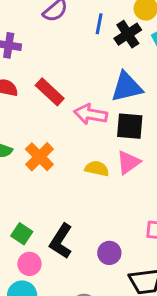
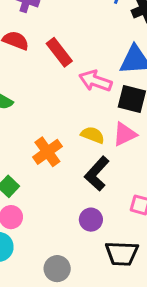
orange cross: (39, 157) -> (47, 152), moved
black L-shape: (61, 241) -> (97, 174), moved

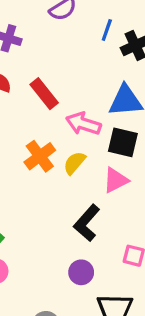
yellow semicircle: (93, 135) -> (74, 163), moved, turned -70
orange cross: (47, 152) -> (40, 156), moved

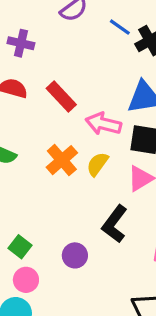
blue line: (107, 30) -> (120, 27), turned -70
purple circle: (81, 272) -> (75, 255), moved

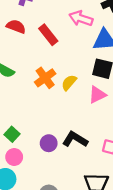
pink arrow: (103, 124) -> (81, 18), moved
black L-shape: (115, 224) -> (75, 139), moved, turned 80

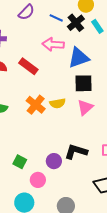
yellow semicircle: (69, 83) -> (58, 103), turned -126
pink circle: (14, 157) -> (38, 180), moved

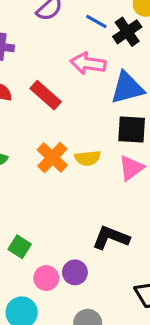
purple circle: (54, 161) -> (75, 272), moved

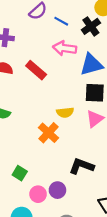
blue line: (96, 21) -> (61, 21), moved
orange cross: (52, 158) -> (49, 133), moved

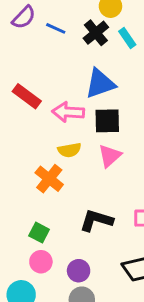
pink arrow: (65, 48) -> (68, 112), moved
green square: (20, 173) -> (39, 233), moved
purple circle: (57, 190) -> (79, 271), moved

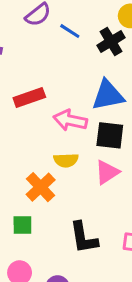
red rectangle: (27, 96) -> (29, 98), turned -64
black L-shape: (96, 220) -> (84, 238), turned -124
green square: (39, 233) -> (22, 225), moved, turned -36

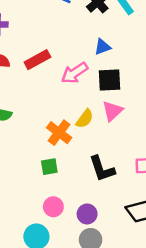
blue triangle: (108, 95) -> (102, 47), size x0.6
pink arrow: (70, 120) -> (75, 73), turned -36
yellow semicircle: (66, 160) -> (85, 119), moved, turned -42

